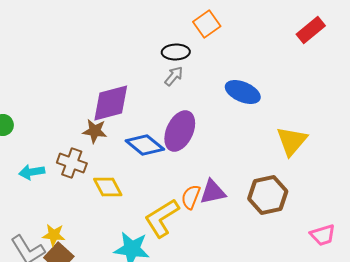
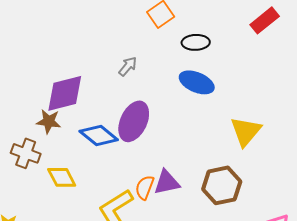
black ellipse: (176, 52) -> (196, 42), moved

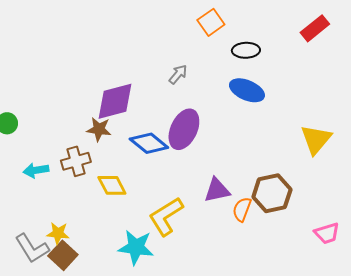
yellow triangle: (246, 131) -> (316, 139), moved
brown cross: (26, 153) -> (76, 161), turned -36
orange semicircle: (145, 187) -> (242, 209), moved

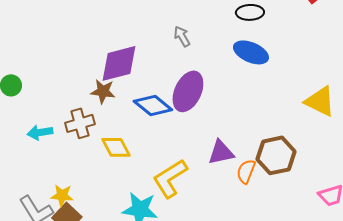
gray arrow: (178, 74) -> (182, 36), turned -70
yellow triangle: (316, 139) -> (320, 101), turned -44

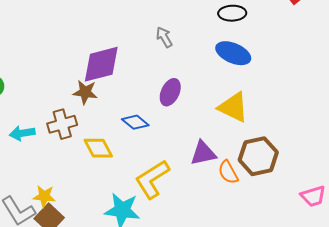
purple ellipse: (188, 91) -> (170, 92), size x0.7
yellow triangle: (320, 101) -> (233, 107), moved
blue diamond: (153, 105) -> (135, 122), moved, size x0.7
orange semicircle: (246, 171) -> (228, 172), turned -50

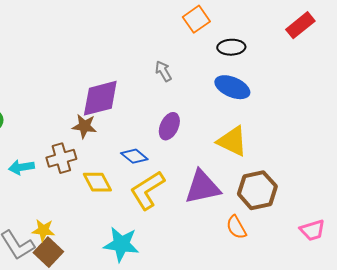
purple triangle: (203, 153) -> (202, 187), size x1.4
orange semicircle: (228, 172) -> (236, 227), moved
yellow L-shape: (152, 179) -> (147, 190), moved

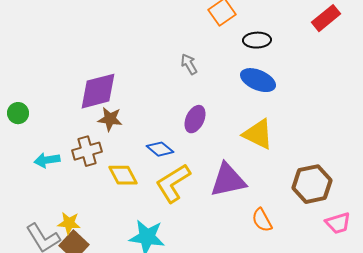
purple diamond: (100, 98) -> (98, 91), moved
brown hexagon: (257, 190) -> (312, 184), moved

